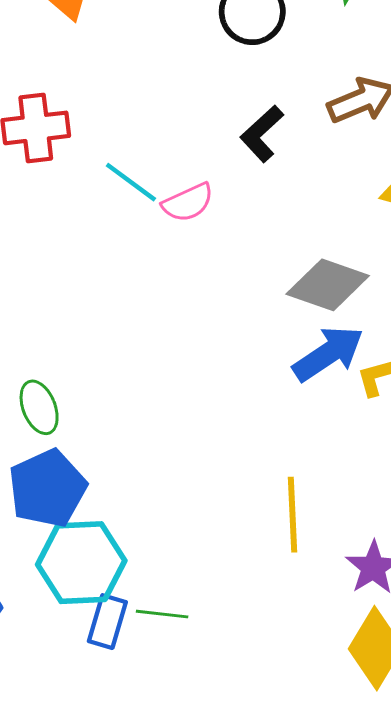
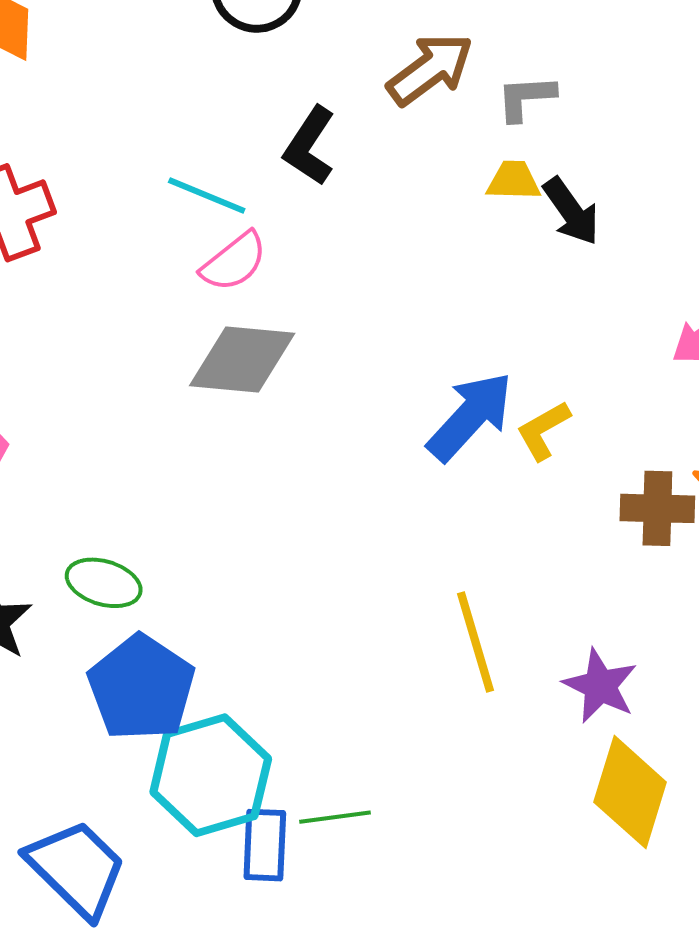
cyan line: (131, 182) -> (207, 196), moved
gray diamond: (328, 285) -> (242, 359), moved
green ellipse: (39, 407) -> (104, 583), turned -38

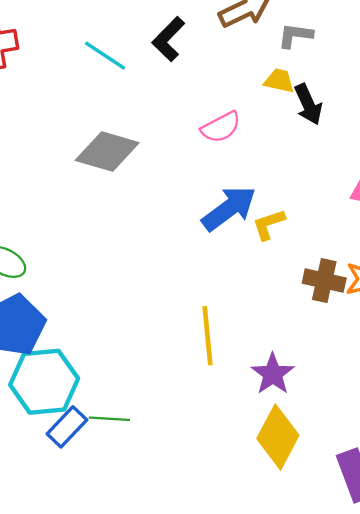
pink semicircle: (234, 262) -> (221, 127), moved
blue rectangle: (265, 845) -> (67, 427), turned 30

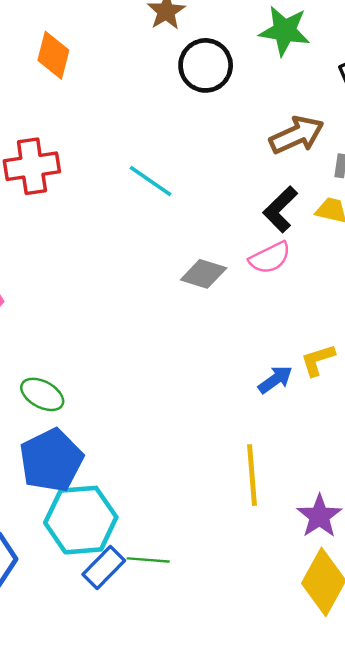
black L-shape: (168, 39) -> (280, 209), moved
gray diamond: (107, 152) -> (204, 274), moved, size x0.7
blue arrow: (229, 208) -> (275, 380), moved, size x0.6

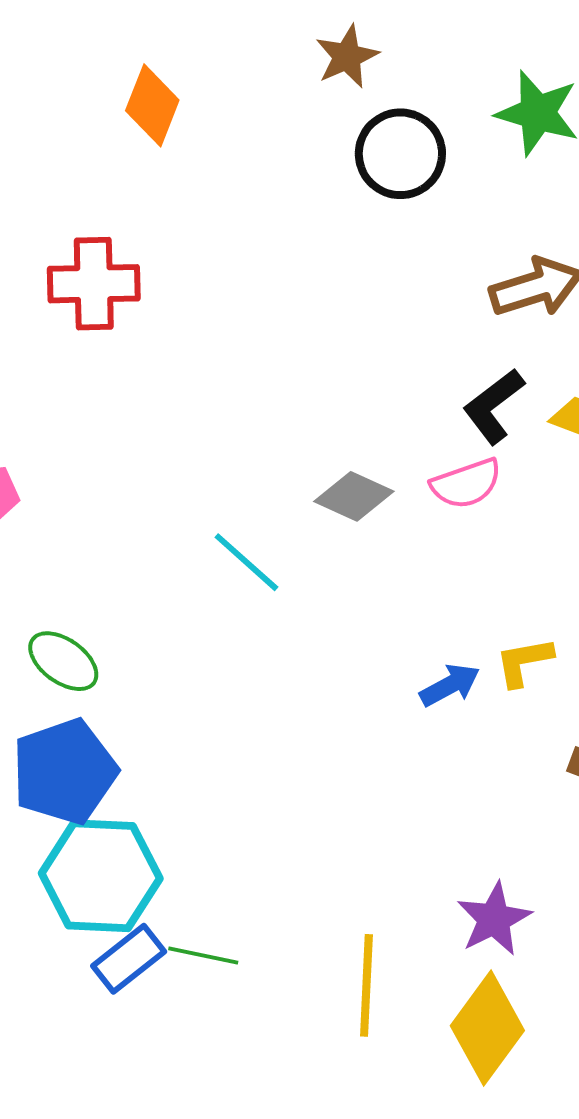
cyan line: (150, 181) -> (246, 562), moved
yellow line: (252, 475) -> (366, 985), moved

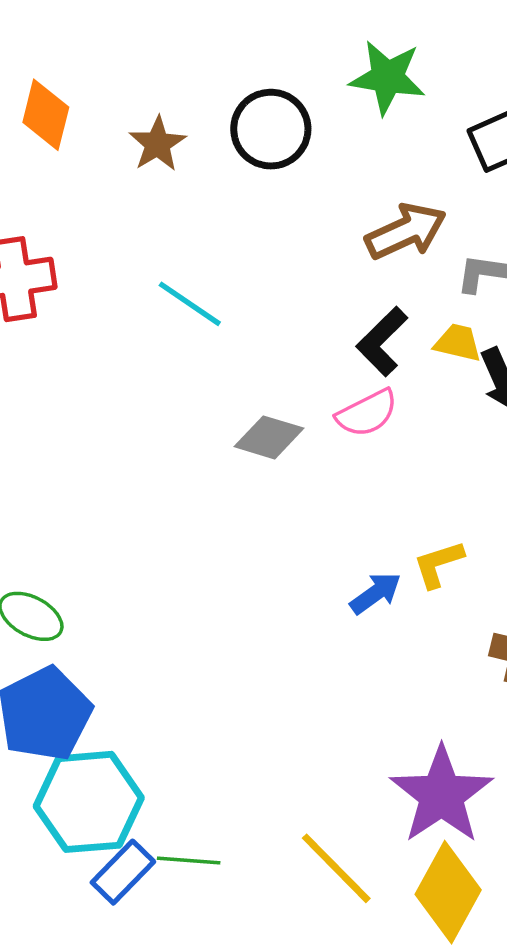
brown star: (347, 57) -> (157, 144), moved
cyan line: (246, 562) -> (190, 304), moved
purple star: (494, 919) -> (441, 795), size x1.5
yellow line: (366, 985) -> (336, 868), turned -40

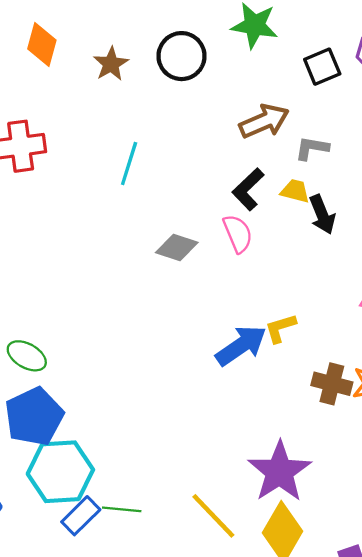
cyan line: (190, 304) -> (129, 164), turned 72
pink semicircle: (367, 413) -> (238, 234), turned -87
blue arrow: (376, 593) -> (241, 346), size x1.6

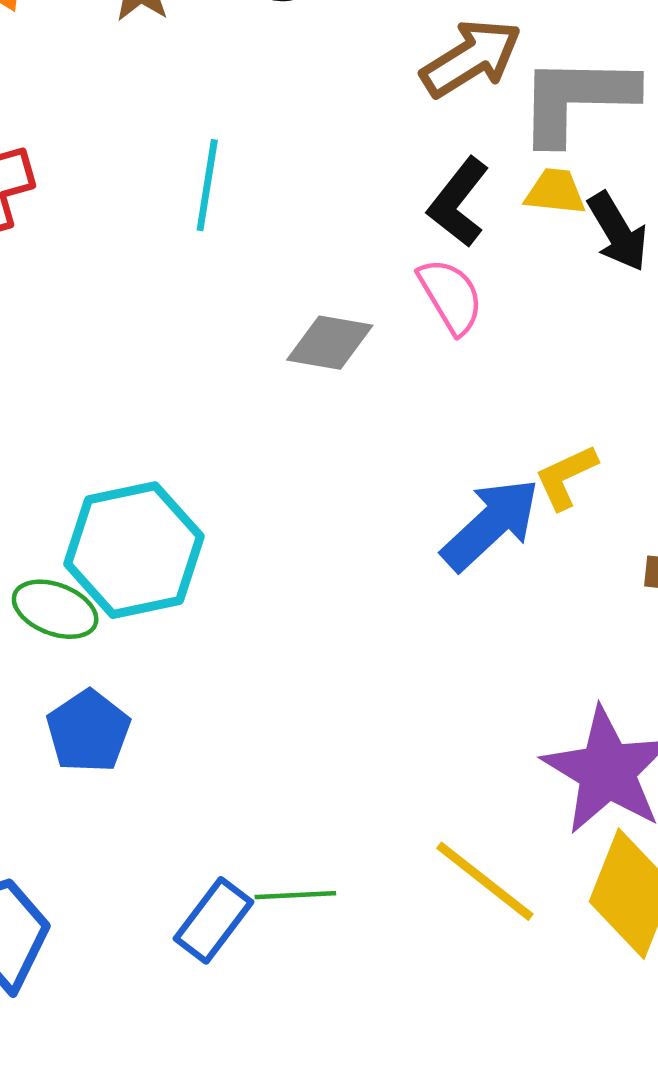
gray L-shape: (312, 148) -> (577, 99), size x1.8
blue pentagon: (34, 416) -> (88, 731), size x0.7
cyan hexagon: (60, 472) -> (134, 550), moved

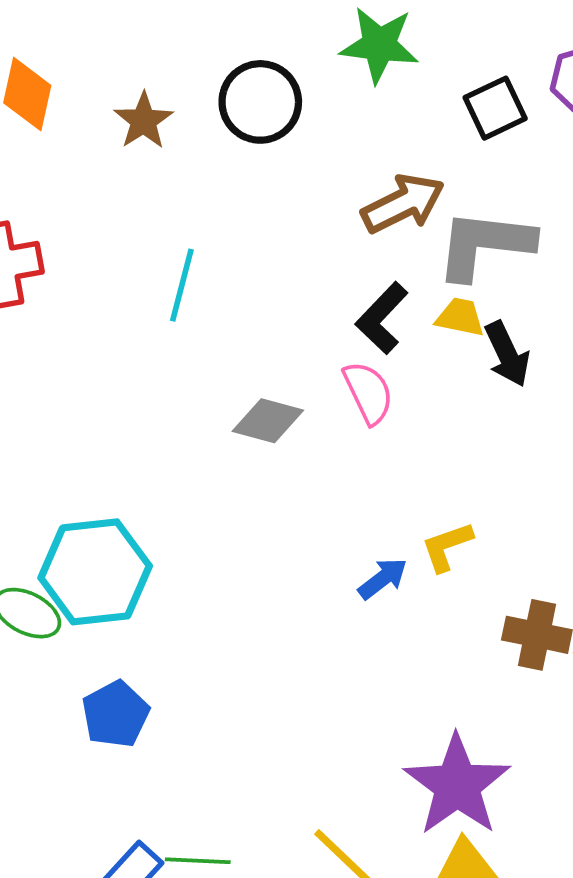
blue arrow: (491, 524) -> (383, 579), size x0.6
blue pentagon: (88, 731) -> (115, 714), moved

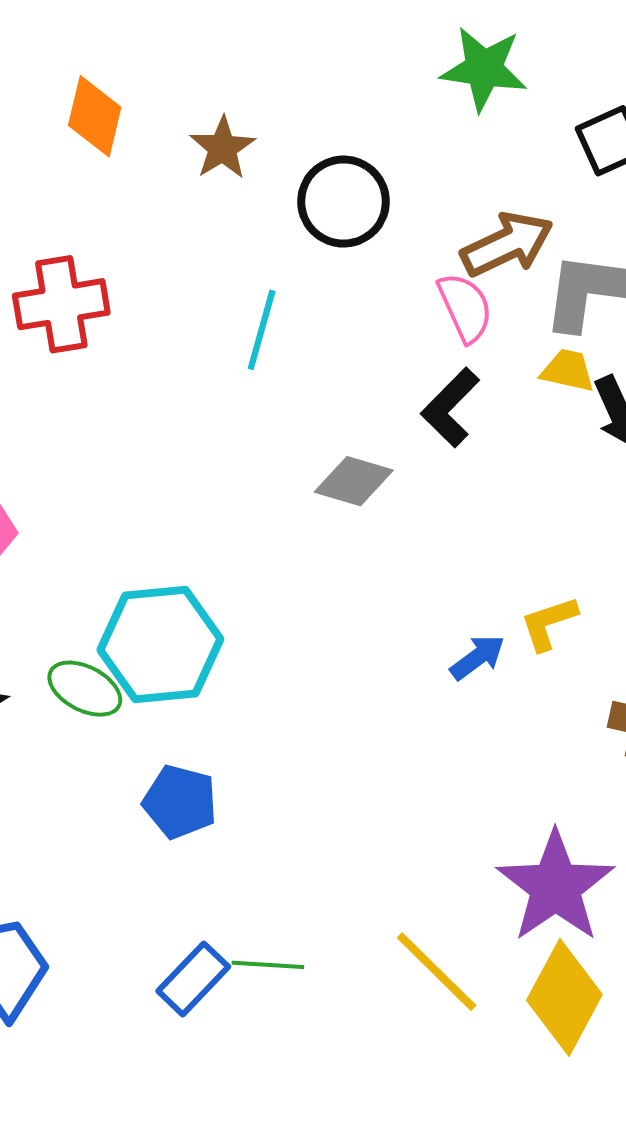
black circle: (260, 102) -> (344, 202), moved
black L-shape: (382, 318) -> (450, 407), moved
pink semicircle: (368, 393) -> (465, 307), moved
blue pentagon: (115, 714) -> (180, 802), turned -30

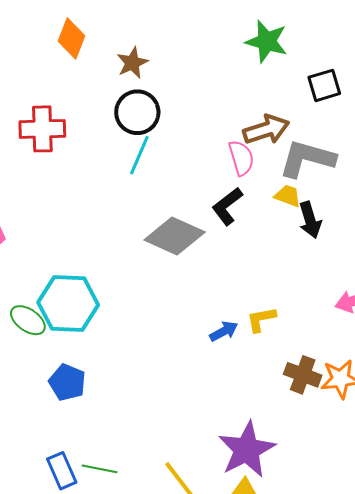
black circle: (344, 202) -> (137, 112), moved
gray diamond: (354, 481) -> (175, 236), size x1.5
blue rectangle: (193, 979) -> (62, 471), turned -75

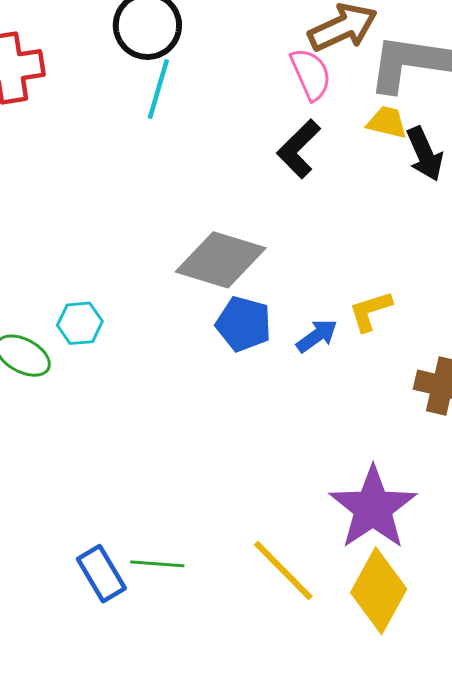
gray diamond: (175, 236) -> (221, 260), moved
cyan hexagon: (68, 304) -> (80, 323), size x0.5
blue pentagon: (67, 382) -> (244, 324), moved

